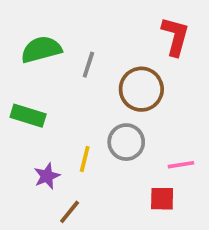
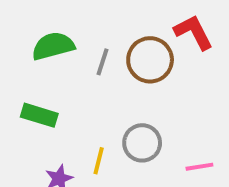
red L-shape: (175, 36) -> (194, 32), turned -42
brown circle: (141, 89) -> (150, 60), moved

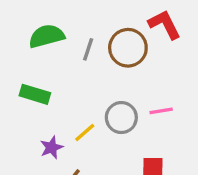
yellow line: (99, 161) -> (85, 133), turned 35
pink line: (199, 167) -> (161, 111), moved

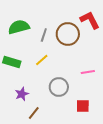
gray circle: (121, 118) -> (59, 87), moved
yellow line: (85, 133) -> (42, 60), moved

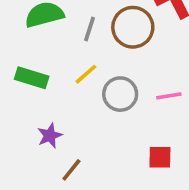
gray circle: (59, 87) -> (120, 94), moved

